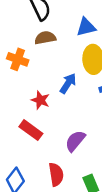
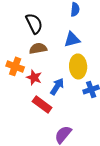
red star: (40, 100) -> (34, 77), moved
red rectangle: (31, 130) -> (42, 104), moved

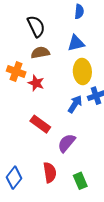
blue arrow: (57, 86) -> (75, 104), moved
red rectangle: (42, 104) -> (40, 124), moved

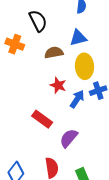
brown semicircle: (40, 53) -> (54, 53), moved
orange cross: (16, 71) -> (15, 44), moved
red star: (36, 83) -> (58, 85), moved

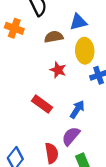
blue arrow: (77, 99) -> (77, 109), moved
purple semicircle: (69, 138) -> (71, 136), moved

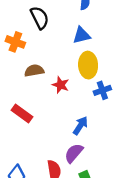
brown semicircle: (54, 37) -> (34, 71), moved
red rectangle: (42, 104) -> (22, 113), moved

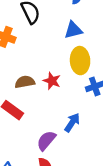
brown semicircle: (34, 71) -> (25, 82), moved
purple semicircle: (74, 153) -> (46, 141), moved

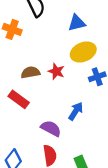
yellow ellipse: (80, 61) -> (83, 52), turned 70
purple semicircle: (46, 141) -> (51, 128), turned 78

